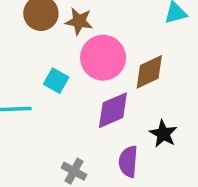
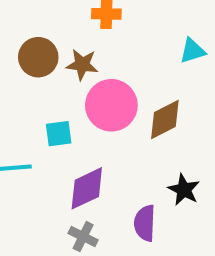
cyan square: (56, 81) -> (59, 134), turned -35
purple diamond: (113, 110) -> (87, 188), moved

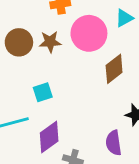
pink circle: (111, 105) -> (89, 33), moved
purple diamond: (87, 188) -> (49, 137), moved

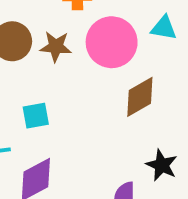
cyan triangle: (124, 18) -> (164, 28), turned 30

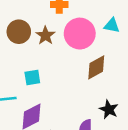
brown star: (56, 47) -> (45, 35), turned 30

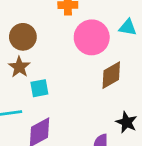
brown star: (45, 35) -> (19, 67), moved

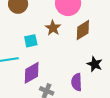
brown star: (19, 67) -> (53, 28), moved

